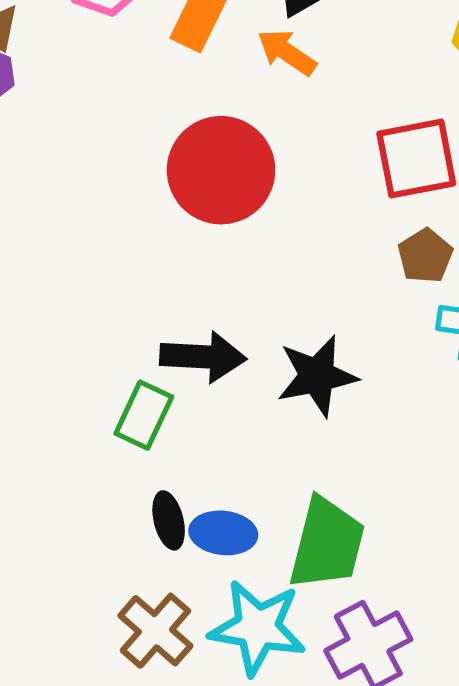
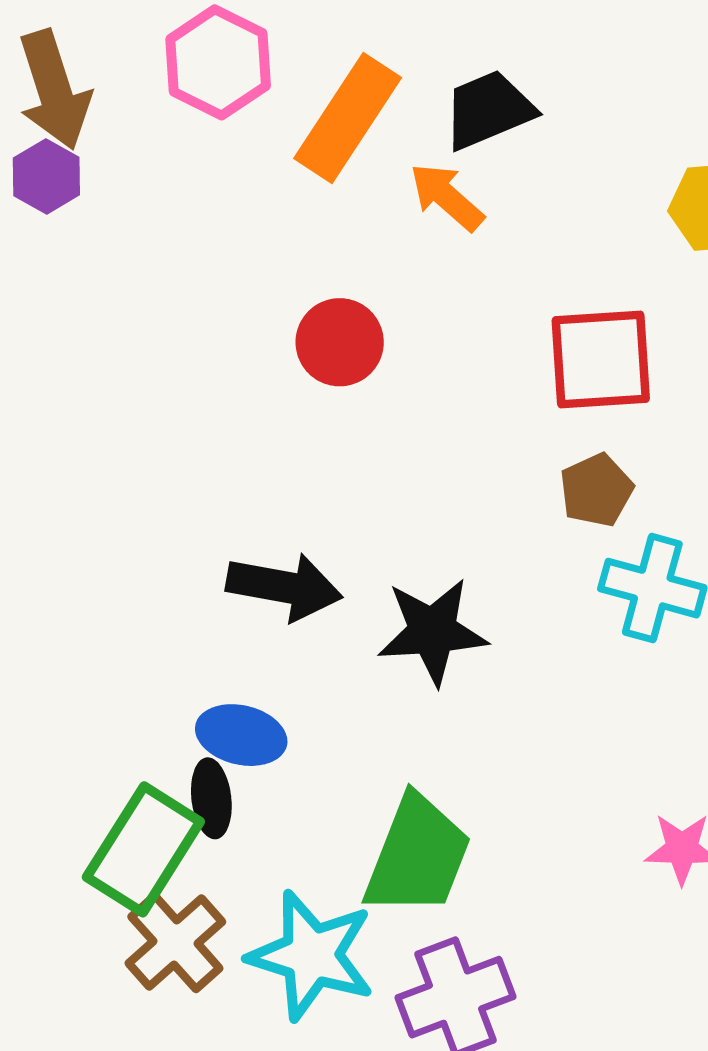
red circle: (221, 170) -> (340, 342), size x0.6
green rectangle: (144, 415) -> (143, 849), moved, size x1.4
blue ellipse: (223, 533) -> (241, 735), moved

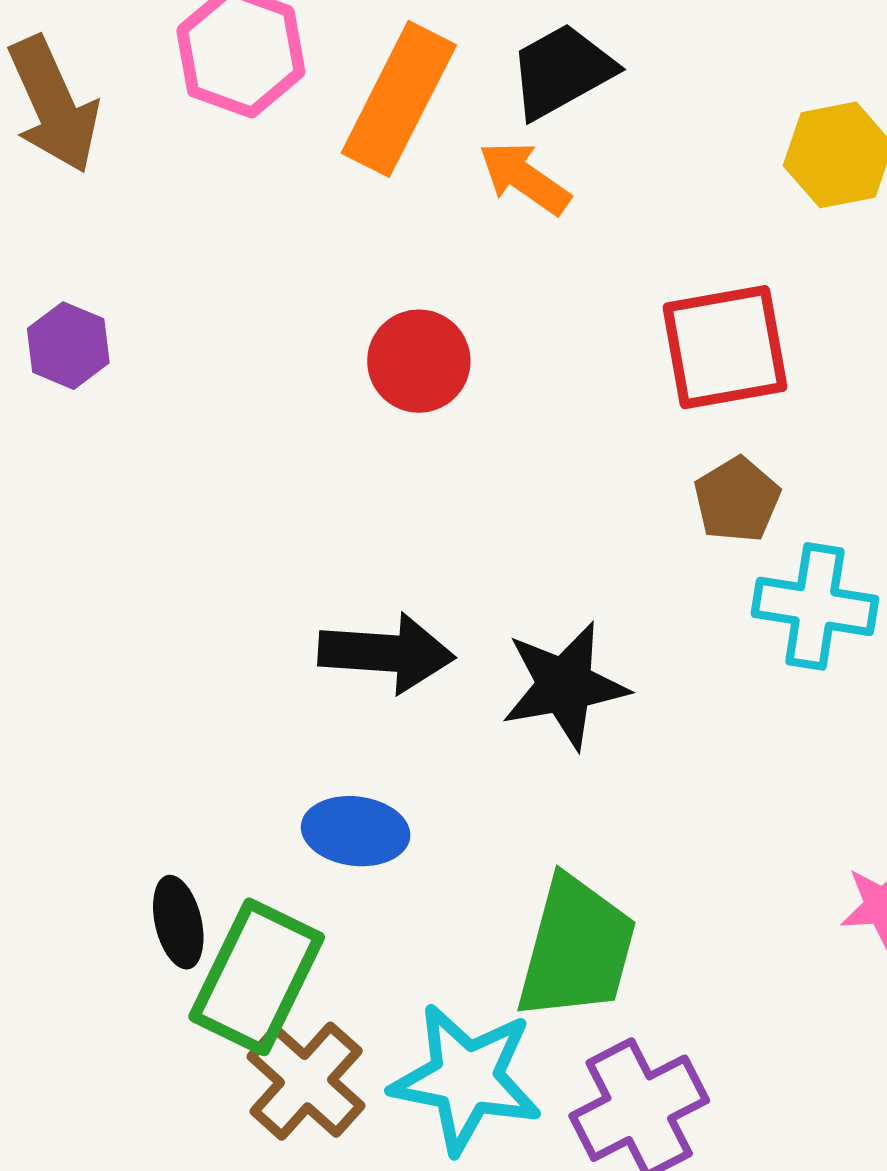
purple hexagon: (46, 176) -> (68, 346), moved
black ellipse: (211, 798) -> (178, 922), moved

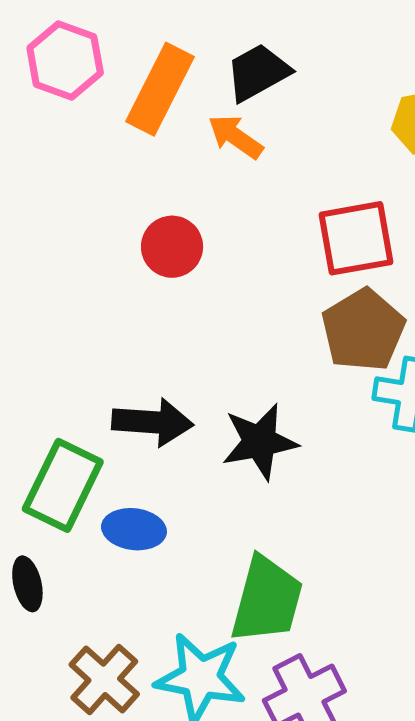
brown pentagon: (737, 500) -> (363, 330), size x1.6
green rectangle: (257, 977) -> (63, 485), moved

